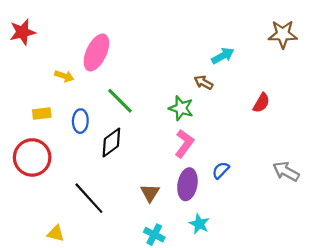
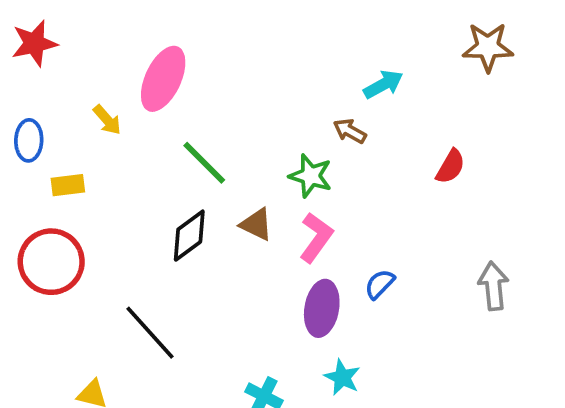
yellow arrow: (64, 76) -> (107, 120), turned 30
blue ellipse: (80, 121) -> (29, 140), moved
gray arrow: (286, 171) -> (493, 286), turned 55
brown triangle: (150, 193) -> (256, 224), moved, turned -36

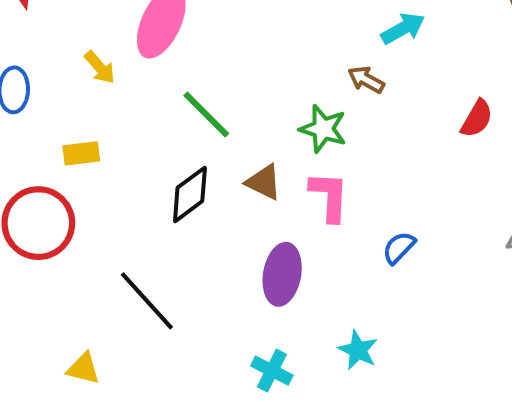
yellow rectangle: (68, 185) -> (81, 153), moved
pink L-shape: (316, 237) -> (329, 196), turned -33
purple ellipse: (322, 308) -> (282, 274), moved

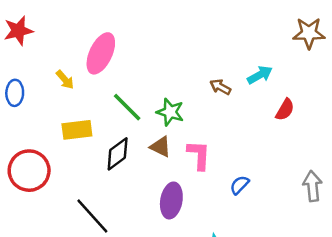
cyan arrow: (403, 28) -> (260, 75), moved
green star: (323, 129) -> (170, 112), moved
yellow rectangle: (81, 153) -> (77, 130), moved, size x1.4

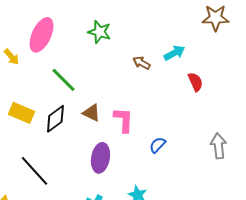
red semicircle: (285, 110) -> (195, 82), turned -54
green star: (170, 112) -> (99, 32), moved
yellow rectangle: (77, 130) -> (21, 113), moved, turned 30

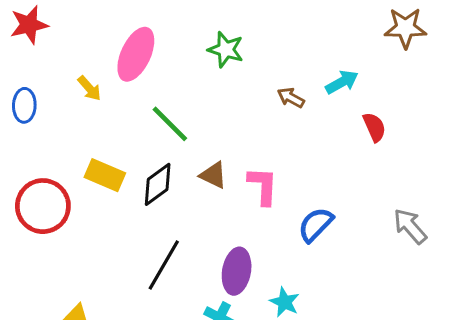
blue semicircle: (157, 145) -> (316, 225), size x1.4
gray arrow: (218, 146) -> (410, 226), turned -35
purple ellipse: (100, 158) -> (237, 271), moved
black line: (34, 171) -> (164, 265), moved, turned 72

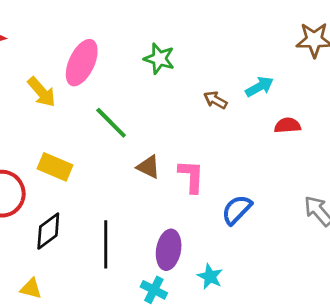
yellow arrow: (89, 88) -> (42, 92), size x1.4
red semicircle: (374, 127) -> (288, 125), turned -70
black diamond: (158, 184) -> (48, 231), moved
black line: (164, 265) -> (106, 244), turned -30

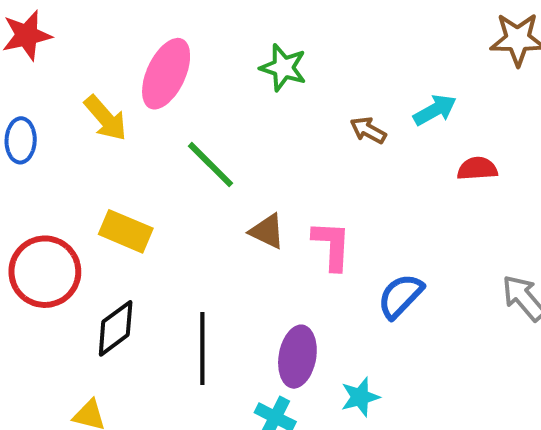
cyan star: (210, 276) -> (360, 397), turned 30

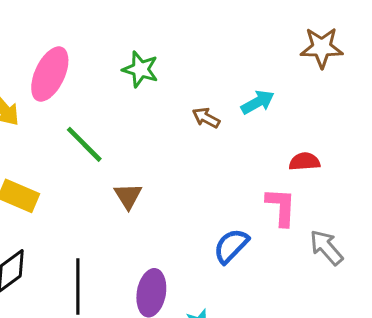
red semicircle: (477, 169) -> (304, 162), moved
brown triangle: (267, 231) -> (128, 196), turned 32
pink L-shape: (332, 245) -> (281, 207), moved

